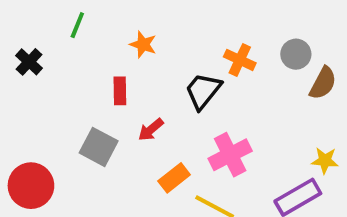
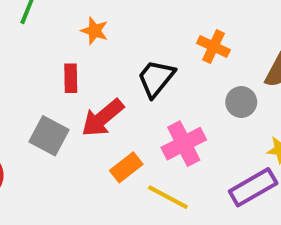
gray circle: (296, 54) -> (241, 102), moved
orange cross: (240, 60) -> (213, 47), moved
red arrow: (151, 130) -> (102, 118), size x1.6

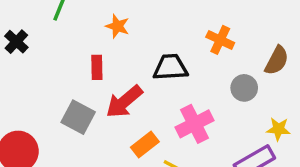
black trapezoid: (156, 78) -> (171, 67), turned 48

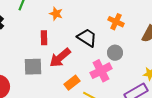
black trapezoid: (171, 67) -> (87, 38), turned 35
gray circle: (244, 88) -> (115, 53), moved
gray square: (78, 117) -> (33, 67), turned -30

